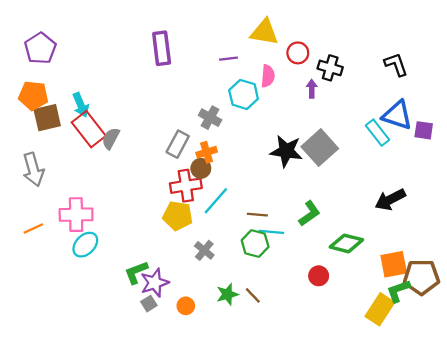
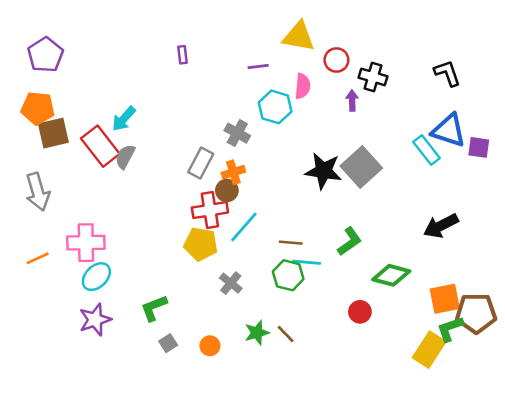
purple rectangle: (162, 48) -> (182, 55), size x0.5
cyan arrow: (81, 105) -> (124, 119), moved, turned 65
purple star: (155, 283) -> (95, 320), moved

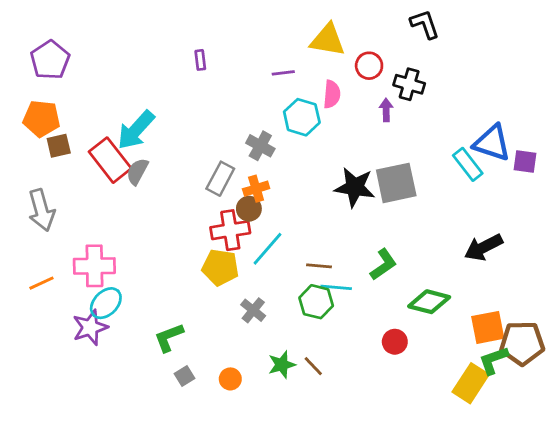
black L-shape: (447, 73) -> (425, 24), moved
cyan arrow: (124, 119) -> (136, 130), size x1.4
brown square: (53, 133) -> (59, 146), size x0.7
gray square: (361, 167) -> (396, 183), turned 30
purple star: (95, 320) -> (90, 327), moved

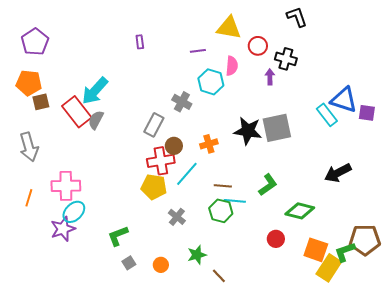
orange cross: (256, 189) -> (209, 144), moved
orange line: (41, 283) -> (29, 198), turned -48
orange square: (488, 327) -> (316, 250), moved, turned 30
brown line: (313, 366) -> (219, 276), moved

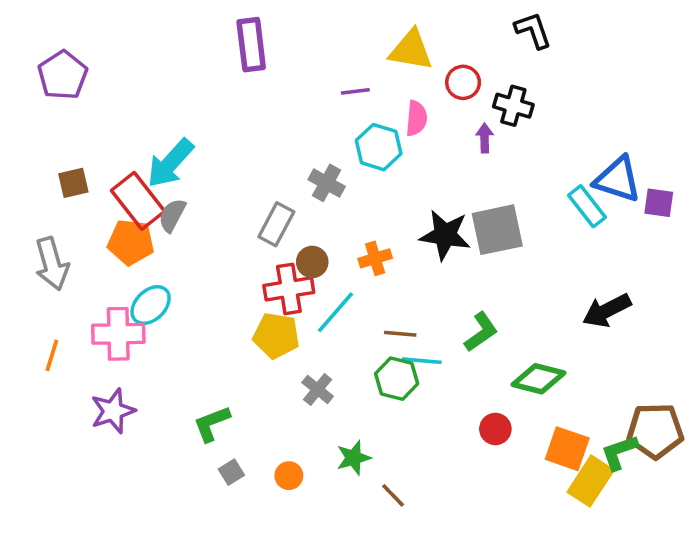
purple rectangle: (140, 42) -> (251, 45), moved, size x2.0
orange pentagon: (29, 83) -> (131, 242), moved
cyan ellipse: (74, 212) -> (151, 305), moved

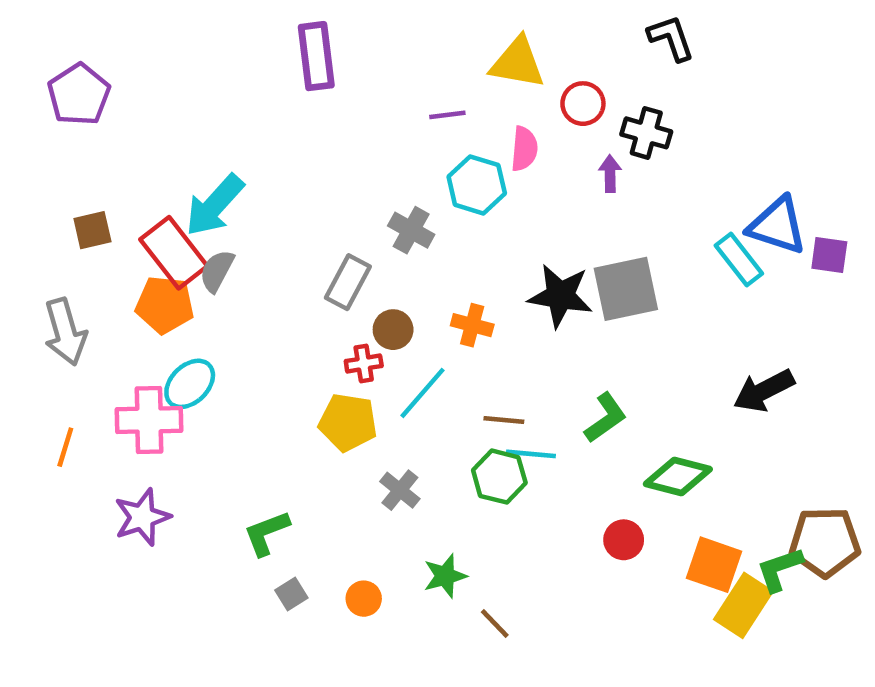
orange cross: (375, 258) -> (472, 325), turned 32
red cross: (289, 289) -> (364, 364), size x0.6

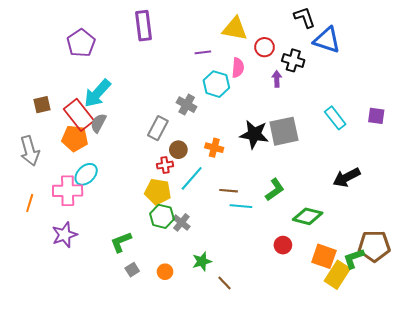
purple pentagon: (79, 95) -> (81, 43), moved
blue triangle: (777, 226) -> (327, 40), moved
green hexagon: (499, 477) -> (162, 216), moved

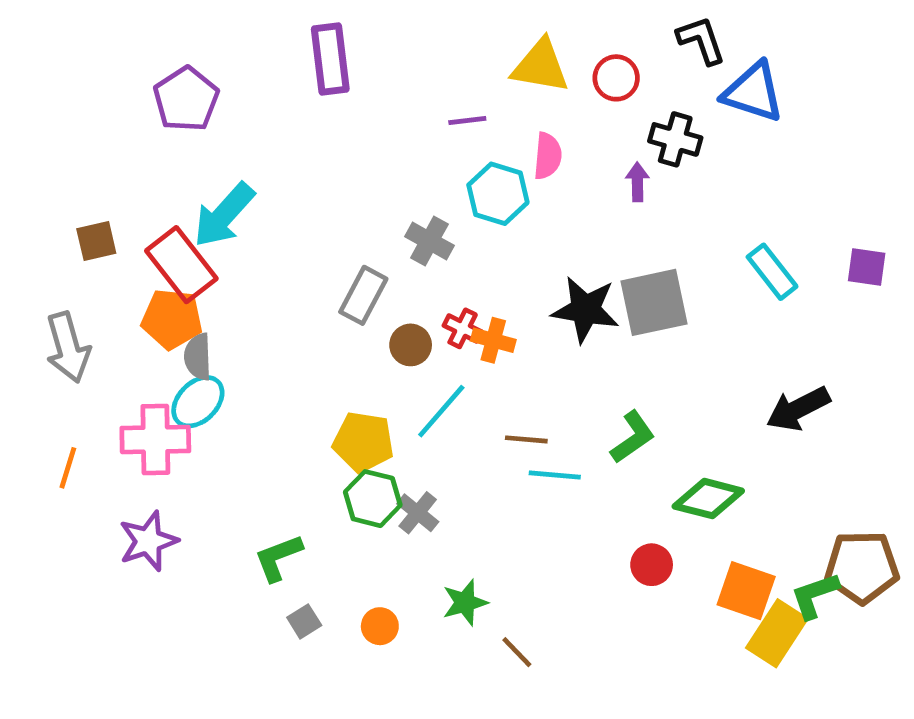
red circle: (264, 47) -> (616, 78), moved
gray semicircle: (98, 123) -> (198, 357), moved, turned -30
red cross: (165, 165) -> (463, 328), moved, turned 35

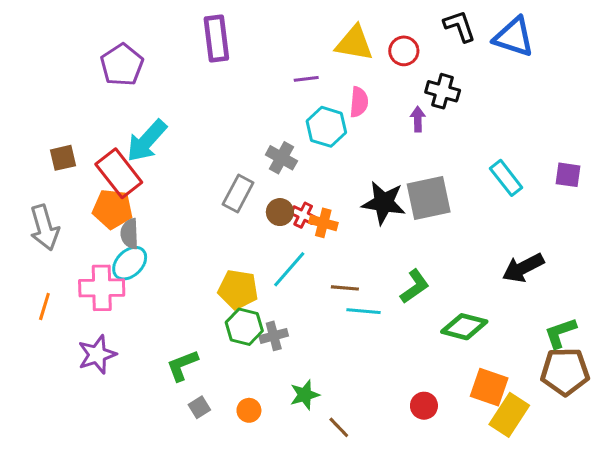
blue triangle: (753, 92) -> (514, 37), moved
brown circle: (411, 345) -> (280, 212), moved
gray cross: (418, 513) -> (274, 336), turned 36
red circle: (652, 565) -> (424, 406), moved
green L-shape: (815, 595) -> (560, 333), moved

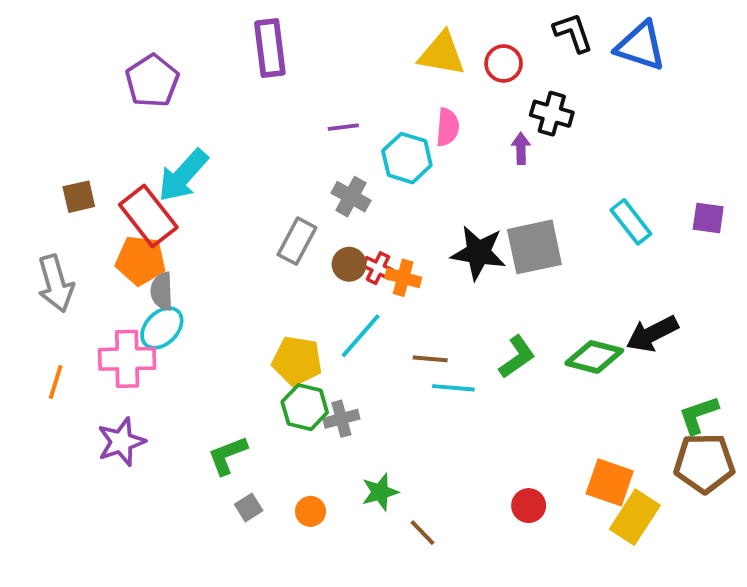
purple line: (306, 79) -> (343, 127), moved
green diamond: (464, 327) -> (594, 357), moved

